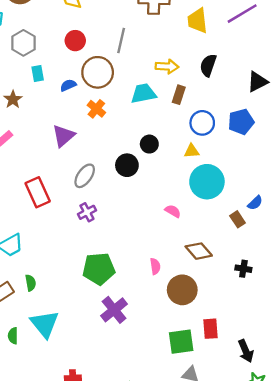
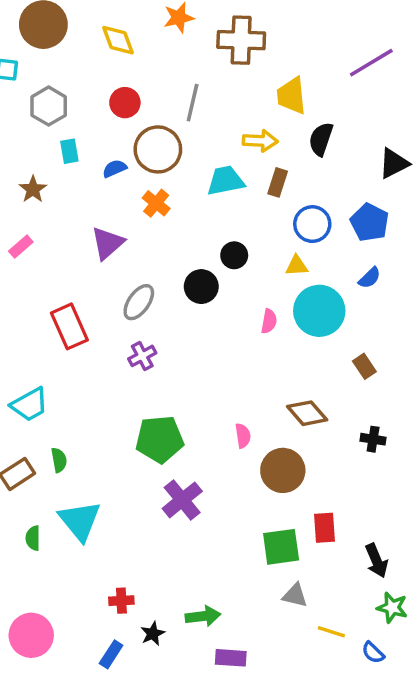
yellow trapezoid: (198, 21) -> (291, 96), moved
blue pentagon: (241, 122) -> (370, 222), turned -30
blue semicircle: (255, 203) -> (370, 278), moved
pink semicircle: (173, 211) -> (269, 321), moved, turned 70

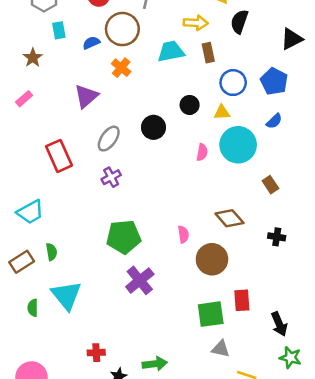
brown rectangle: (278, 182) -> (208, 53), turned -30
black circle: (234, 255) -> (190, 105), moved

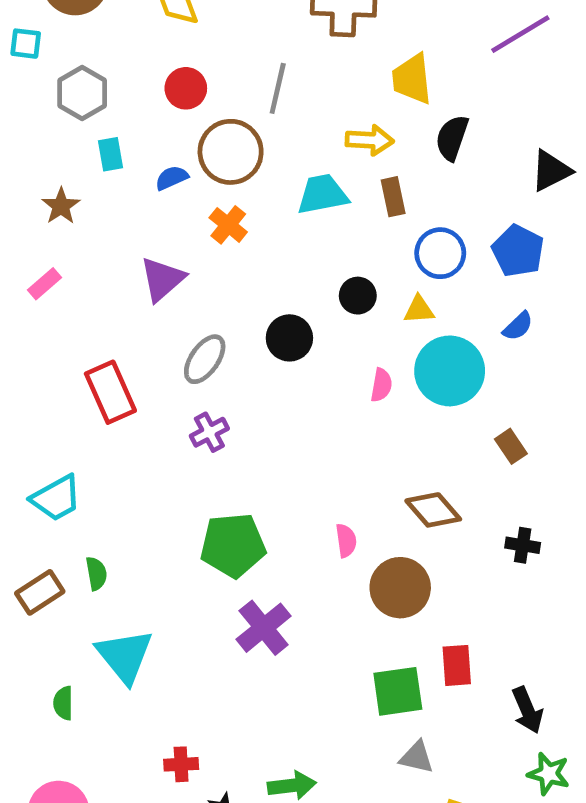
green semicircle: (33, 308) -> (63, 703), moved

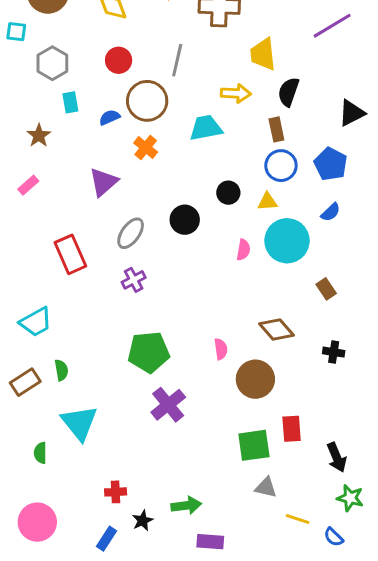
brown rectangle: (393, 197) -> (276, 129), moved

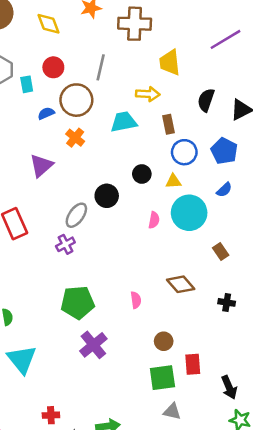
black semicircle: (289, 92) -> (206, 100), moved
cyan rectangle: (70, 102) -> (27, 84), moved
brown rectangle: (276, 129) -> (168, 124), moved
gray ellipse: (131, 233) -> (76, 215), moved
brown circle: (255, 379) -> (164, 341), moved, size x0.6

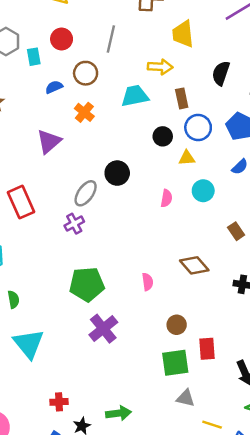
brown circle: (76, 100) -> (86, 73), size x0.7
black circle: (142, 174) -> (163, 136), moved
cyan circle: (189, 213) -> (203, 191), size x0.6

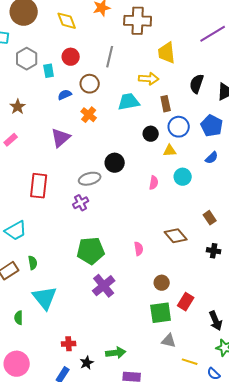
gray ellipse: (86, 193) -> (90, 179), turned 40
red rectangle: (21, 202) -> (39, 186), turned 30
brown rectangle: (236, 231) -> (210, 218), moved
red rectangle: (207, 349) -> (186, 302), turned 36

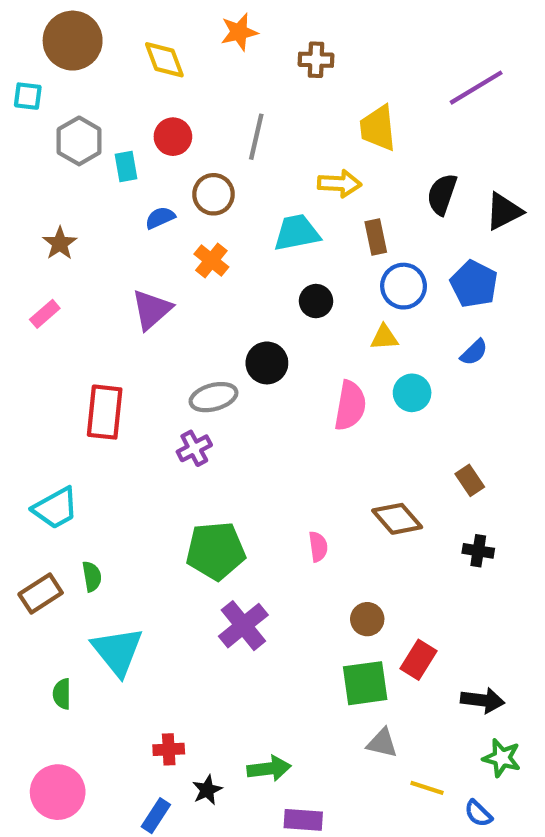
brown cross: (138, 21) -> (316, 60), size x0.6
black circle: (151, 134) -> (316, 301), moved
pink semicircle: (154, 183) -> (350, 406), size x1.6
black arrow: (216, 321) -> (483, 700), turned -60

